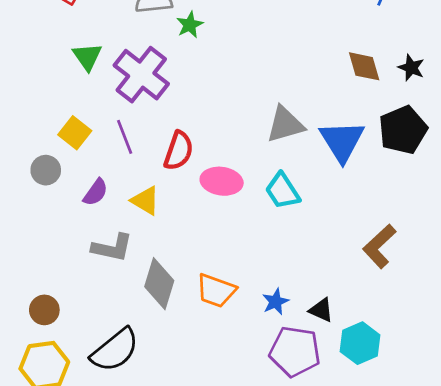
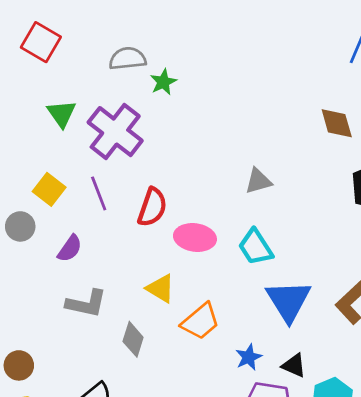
gray triangle: (285, 124) -> (258, 181), size x0.7
blue triangle: (342, 141) -> (289, 301), moved
yellow triangle: (145, 201) -> (161, 288), moved
gray diamond: (159, 284) -> (133, 339), size x0.7
orange trapezoid: (216, 291) -> (200, 321), moved, turned -60

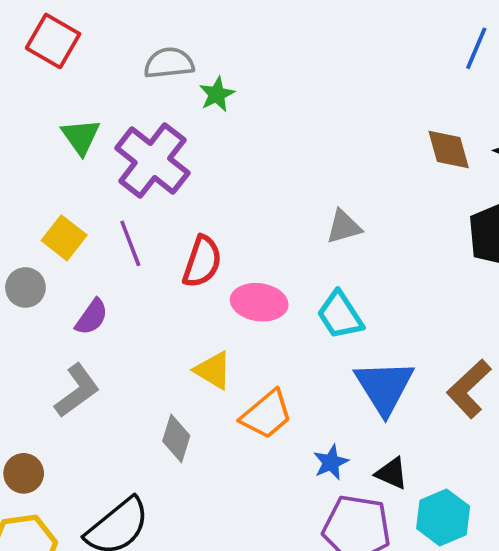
gray L-shape: (86, 304) -> (77, 391), moved, turned -48

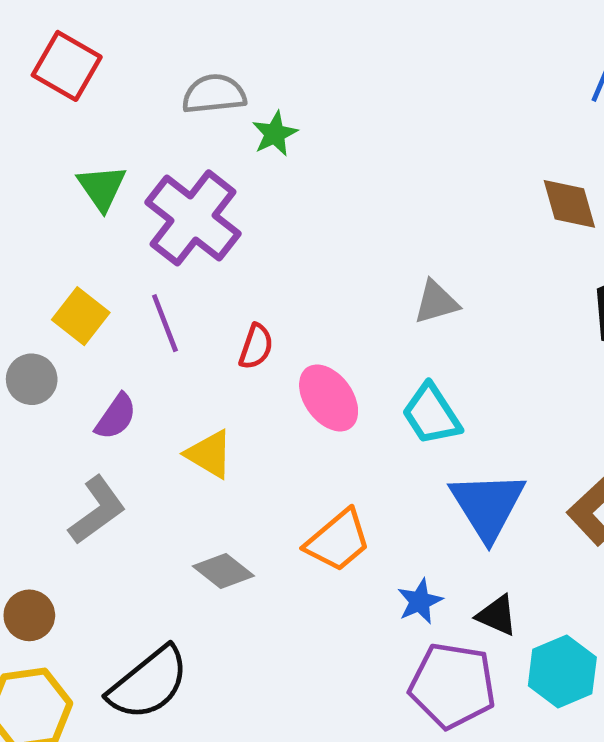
red semicircle: (202, 262) -> (256, 347), size x0.7
pink ellipse: (259, 302) -> (329, 398), turned 46
yellow triangle: (213, 370) -> (209, 454), moved
gray diamond: (176, 438) -> (223, 571), turned -69

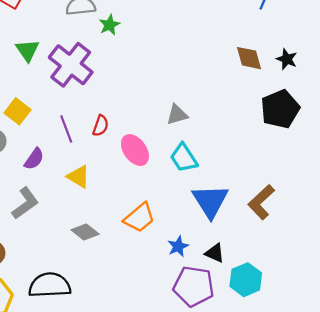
gray triangle: (436, 302) -> (177, 115), moved
purple line: (165, 323) -> (66, 129), moved
black semicircle: (149, 683) -> (50, 285), turned -144

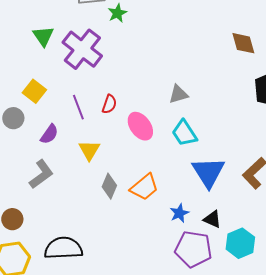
yellow triangle: (78, 177) -> (89, 150), turned 30
gray diamond: (85, 232) -> (109, 186), moved, turned 75

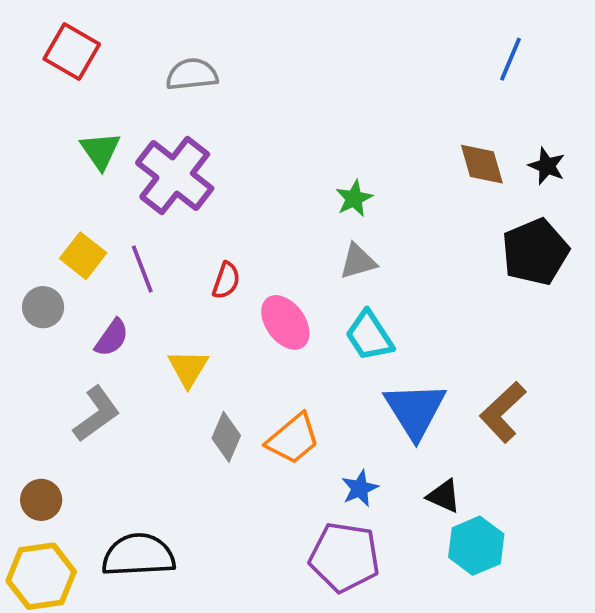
green star: (117, 13) -> (354, 198), moved
purple line: (78, 107) -> (142, 269), moved
black triangle: (212, 219) -> (444, 496), moved
purple pentagon: (193, 249) -> (345, 557), moved

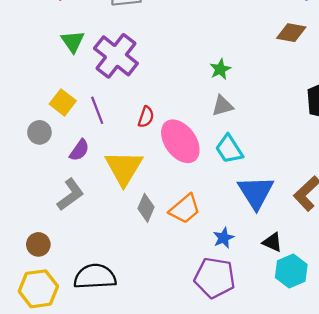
brown diamond: (482, 164) -> (291, 33), moved, turned -64
pink ellipse: (285, 322) -> (180, 141), size x1.4
yellow triangle: (188, 368) -> (124, 168), size x1.6

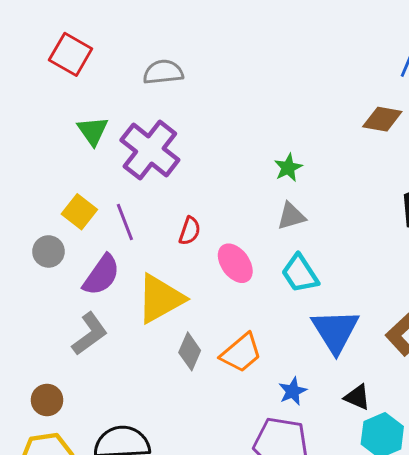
pink ellipse: (180, 141) -> (235, 263), size x0.7
purple semicircle: (79, 150) -> (101, 275), size x1.4
yellow triangle: (124, 168) -> (160, 299), turned 30

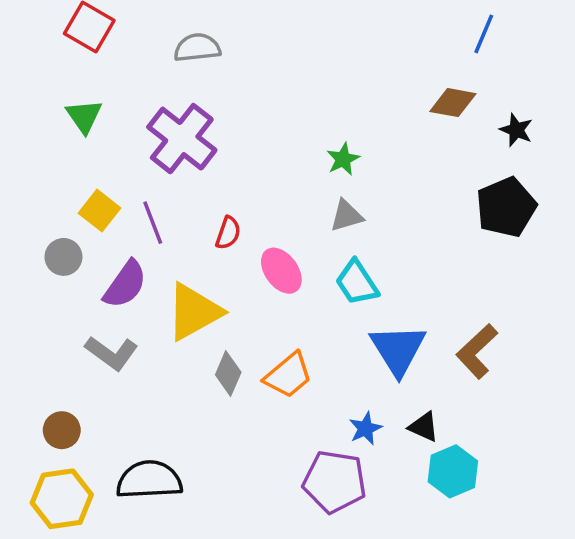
green triangle: (93, 131) -> (84, 116), moved
gray L-shape: (90, 334) -> (111, 353), turned 72
blue star: (293, 391) -> (365, 428), moved

